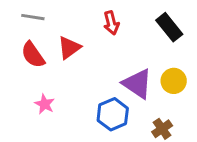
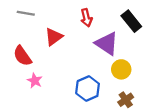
red semicircle: (33, 55) -> (22, 56), moved
yellow circle: (174, 81) -> (121, 69), moved
purple triangle: (137, 84) -> (107, 44), moved

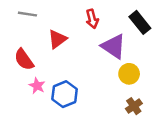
blue hexagon: (88, 88) -> (65, 94), moved

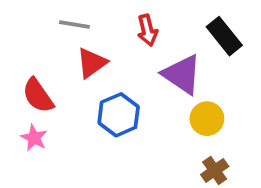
gray line: (27, 14) -> (74, 25), moved
pink star: (37, 86) -> (34, 138), moved
blue hexagon: (65, 94) -> (119, 115), moved

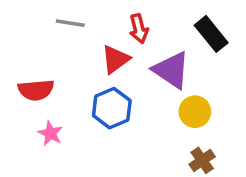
red triangle: (92, 63) -> (115, 59), moved
red semicircle: (38, 96) -> (36, 90), turned -60
pink star: (34, 138) -> (50, 133), moved

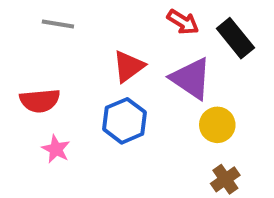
gray line: (70, 23) -> (58, 24), moved
red arrow: (139, 29) -> (183, 22), moved, turned -44

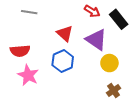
red triangle: (129, 66) -> (65, 34), turned -42
pink star: (56, 149) -> (28, 75), size x1.5

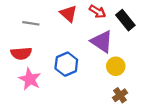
gray line: (29, 12) -> (31, 23), moved
red triangle: (65, 34) -> (68, 14), moved

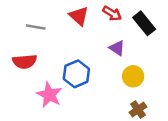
purple triangle: (102, 42) -> (117, 48), size x0.6
pink star: (30, 79) -> (49, 95), moved

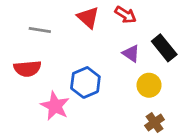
black rectangle: (144, 23) -> (164, 48), moved

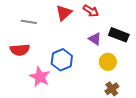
red triangle: (88, 17) -> (64, 13), turned 36
black rectangle: (164, 48) -> (119, 35), turned -30

